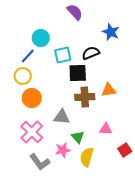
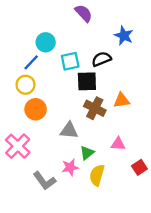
brown cross: (85, 97) -> (95, 108), turned 30
pink cross: (32, 132) -> (18, 146), moved
green triangle: (78, 137) -> (87, 153), turned 32

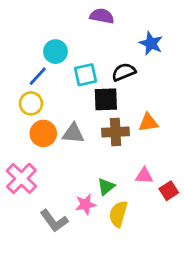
purple semicircle: (84, 13) -> (102, 16), turned -36
brown cross: (95, 108) -> (116, 132), turned -30
gray triangle: (69, 131) -> (73, 133), moved
red square: (139, 167) -> (169, 191), moved

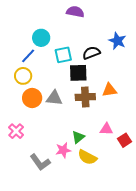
blue star: (151, 43) -> (117, 41), moved
pink cross: (21, 178) -> (16, 131), size x0.7
yellow semicircle: (118, 214) -> (87, 157), turned -78

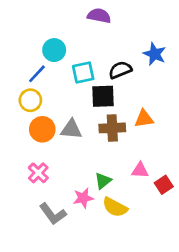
pink cross: (16, 131) -> (38, 173), moved

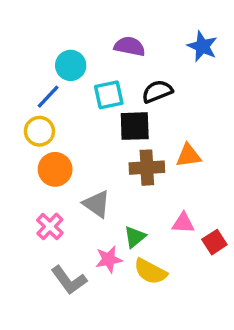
purple semicircle: (99, 16) -> (130, 46), moved
blue star: (155, 54) -> (202, 46), moved
gray triangle: (71, 129) -> (97, 204), moved, turned 30

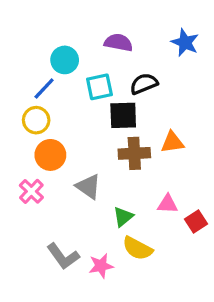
pink cross: (50, 226) -> (31, 191), moved
pink star: (109, 259) -> (101, 266), moved

